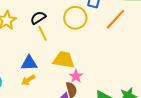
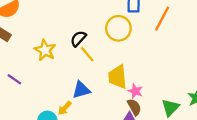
yellow trapezoid: (64, 60) -> (118, 77), turned -90
yellow arrow: (28, 80) -> (65, 108), moved

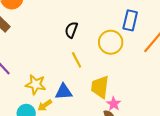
black semicircle: (78, 39) -> (71, 30), moved, turned -35
yellow star: (45, 50) -> (36, 84), moved, turned -30

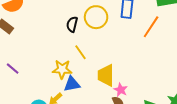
yellow circle: (111, 42) -> (96, 17), moved
yellow star: (36, 84) -> (62, 69), moved

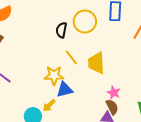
yellow trapezoid: (106, 75) -> (96, 63), moved

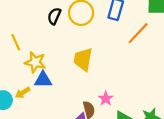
yellow line: (71, 57) -> (16, 42), moved
pink star: (114, 93) -> (106, 99), moved

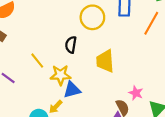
black semicircle: (54, 16) -> (71, 45), moved

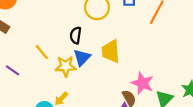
blue triangle: (72, 90) -> (82, 57), moved, turned -30
pink star: (136, 93) -> (142, 83), size x1.5

